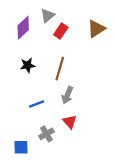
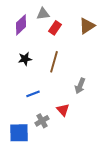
gray triangle: (48, 15) -> (43, 14), turned 32
gray arrow: (67, 95) -> (80, 86), moved
blue square: (21, 147) -> (19, 133), size x1.5

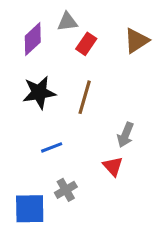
black star: (25, 59) -> (39, 92), size x1.5
red triangle: (63, 110) -> (113, 166), moved

